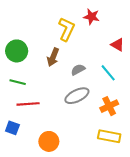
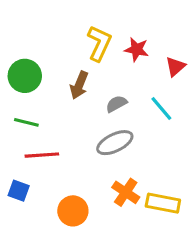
red star: (91, 17) -> (137, 49), moved
red triangle: (117, 45) -> (175, 67), turned 48
orange cross: (109, 106) -> (126, 192), moved, turned -30

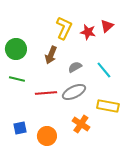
red triangle: (175, 67) -> (107, 26), moved
red line: (42, 155) -> (46, 93), moved
blue square: (19, 191) -> (20, 128), moved, turned -32
yellow rectangle: (163, 203) -> (108, 106), moved

